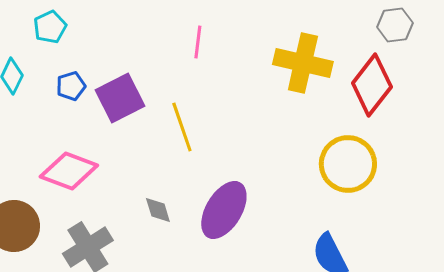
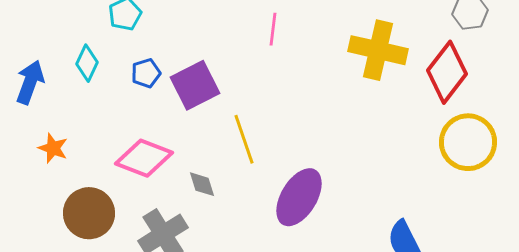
yellow line: (182, 127) -> (244, 139), moved
yellow circle: (348, 164) -> (468, 142), moved
gray diamond: (158, 210) -> (202, 184), moved

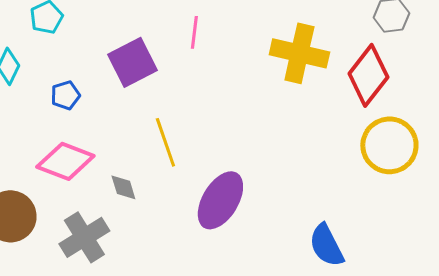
blue pentagon: (146, 73) -> (65, 95), moved
purple square: (195, 85) -> (132, 62), moved

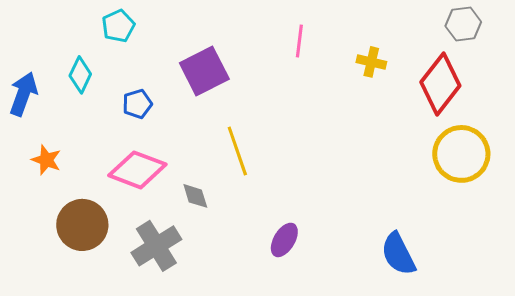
pink line: (194, 32) -> (299, 41), moved
yellow cross: (299, 53) -> (371, 62), size x0.5
purple ellipse: (220, 200) -> (284, 240), moved, size x0.6

